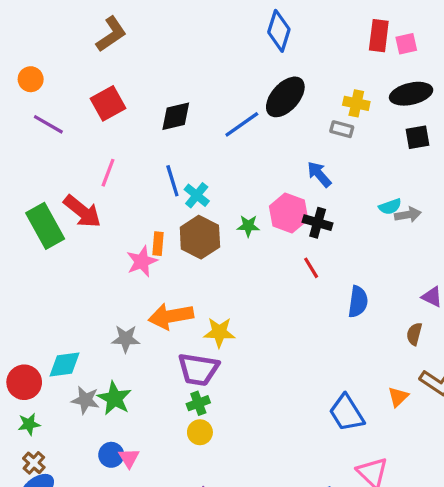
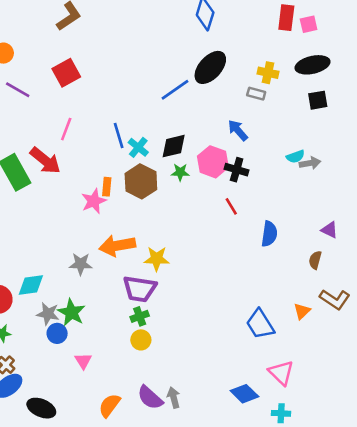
black diamond: (176, 116) -> (174, 146), moved
blue circle: (111, 455) -> (57, 333), moved

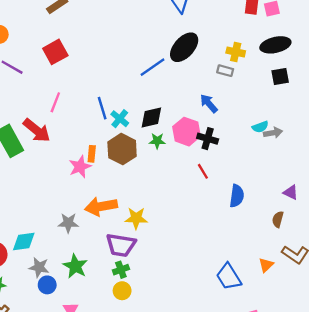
green star: (71, 312) -> (75, 266), moved

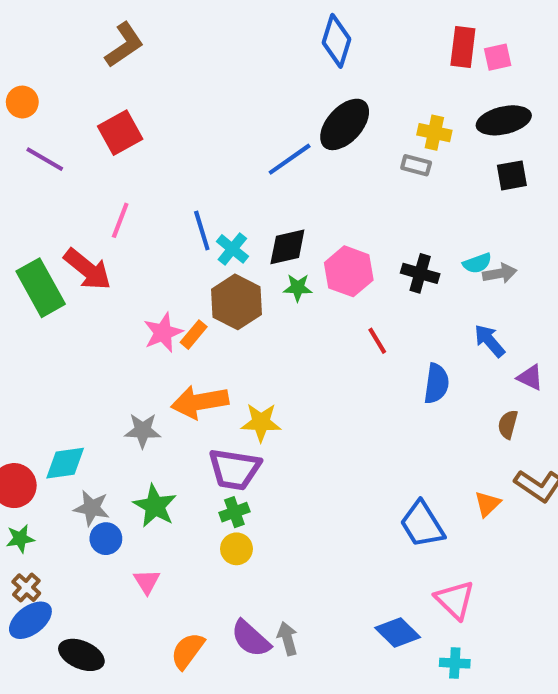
blue arrow: (209, 103) -> (489, 341), moved
black cross: (208, 139) -> (420, 273), moved
orange rectangle: (92, 154) -> (194, 335), moved, turned 35

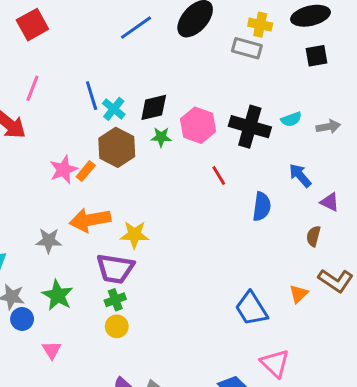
blue line: (290, 159) -> (136, 28), moved
gray rectangle: (416, 165) -> (247, 48), size x1.4
black cross: (420, 273) -> (250, 127), size x1.5
gray arrow: (500, 273) -> (328, 127), moved

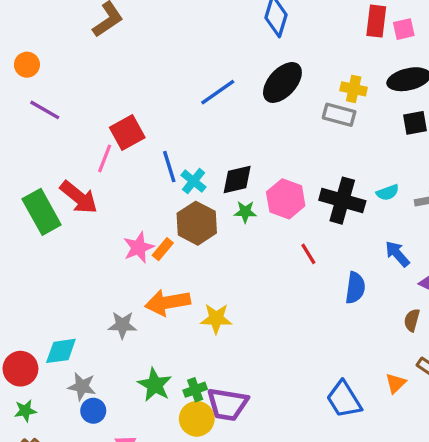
red square: (32, 25) -> (127, 133), moved
purple trapezoid: (115, 269) -> (227, 404), moved
green star: (58, 295) -> (155, 385), moved
yellow circle: (117, 326) -> (197, 419), size x1.4

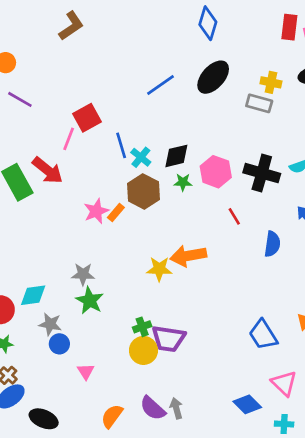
orange arrow: (168, 302) -> (188, 256), moved
green star: (155, 385) -> (90, 301), moved

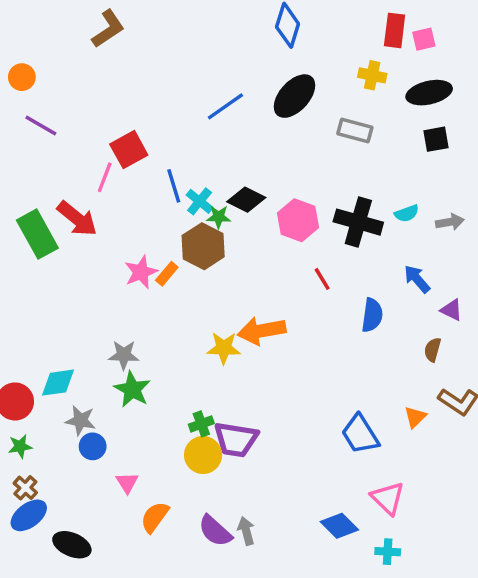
yellow cross: (271, 82) -> (372, 75), moved
black diamond: (176, 156) -> (246, 200), turned 40
green star: (183, 182) -> (219, 217), moved
orange semicircle: (112, 416) -> (155, 517), moved

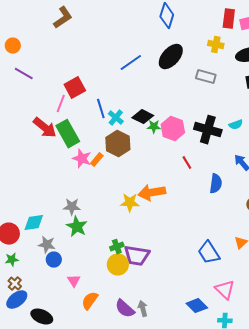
green star: (219, 217) -> (154, 127), moved
green rectangle: (37, 234) -> (68, 134), moved
pink star: (141, 272) -> (82, 159), turned -30

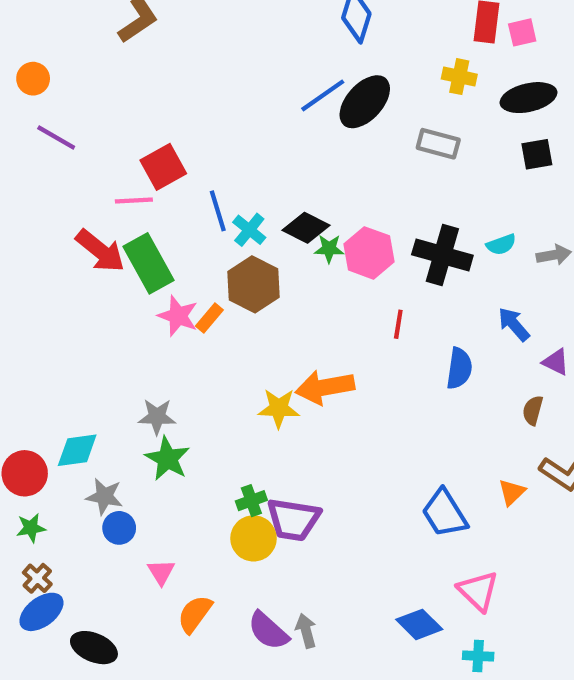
blue line: (131, 63) -> (323, 95), moved
pink line: (61, 104) -> (134, 200), turned 66
red line: (187, 163) -> (398, 324), turned 40

